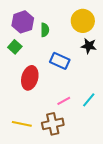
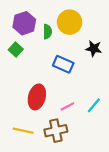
yellow circle: (83, 21) -> (70, 22), moved
red ellipse: (30, 78) -> (37, 97), moved

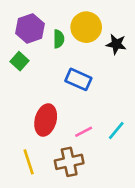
black star: (94, 48) -> (116, 44), moved
yellow line: (23, 131) -> (29, 162), turned 60

